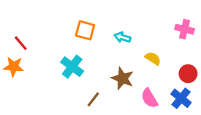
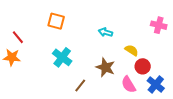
orange square: (85, 30) -> (56, 21), moved
red circle: (188, 74) -> (143, 66), moved

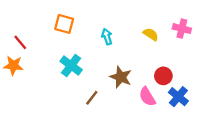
cyan arrow: (105, 32) -> (107, 37), moved, turned 56
yellow semicircle: (132, 50) -> (151, 34), moved

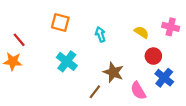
red circle: (163, 76) -> (153, 56), moved
blue cross: (178, 97) -> (164, 78), moved
brown line: (92, 98) -> (95, 92), moved

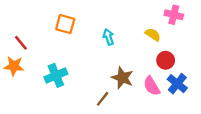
pink cross: (171, 27) -> (174, 15), moved
cyan cross: (67, 61) -> (56, 75), moved, turned 30
pink semicircle: (138, 91) -> (152, 86), moved

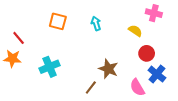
cyan arrow: (108, 37) -> (96, 23), moved
pink semicircle: (152, 86) -> (137, 87), moved

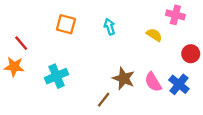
red circle: (147, 53) -> (191, 54), moved
pink semicircle: (137, 87) -> (153, 82), moved

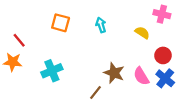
red circle: (191, 54) -> (163, 55), moved

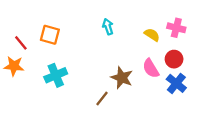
pink cross: (162, 14) -> (176, 28), moved
orange square: (61, 23) -> (50, 35), moved
pink semicircle: (141, 76) -> (151, 68), moved

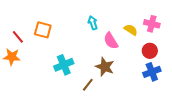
pink semicircle: (151, 68) -> (111, 41), moved
cyan cross: (56, 75) -> (64, 65), moved
blue cross: (176, 83) -> (152, 72), turned 30

